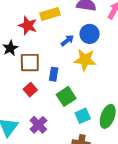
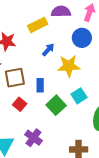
yellow rectangle: (50, 14) -> (38, 25), moved
blue circle: (90, 34) -> (82, 38), moved
cyan square: (83, 116) -> (79, 96), moved

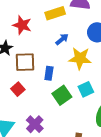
red square: (20, 104) -> (18, 89), moved

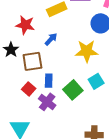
blue arrow: (62, 39) -> (51, 39), moved
blue rectangle: (49, 73) -> (49, 81), moved
purple cross: (35, 124) -> (47, 102), moved

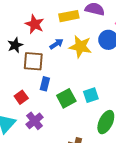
yellow star: (87, 51) -> (80, 47), moved
red square: (29, 89) -> (21, 97), moved
purple cross: (47, 102) -> (35, 121), moved

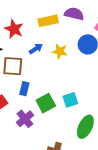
yellow star: (80, 47) -> (60, 51), size x0.7
purple cross: (35, 121) -> (25, 119), moved

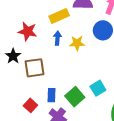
blue arrow: (36, 49) -> (57, 38), moved, turned -40
blue rectangle: (24, 89) -> (51, 95), moved

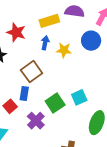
brown square: (34, 68) -> (32, 72), moved, turned -35
blue rectangle: (51, 95) -> (24, 94), moved

